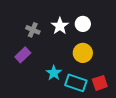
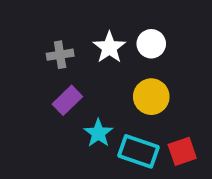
gray cross: (33, 30) -> (60, 55), turned -32
purple rectangle: (23, 55) -> (67, 100), moved

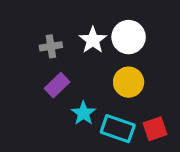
white circle: (151, 44) -> (129, 37), size x1.4

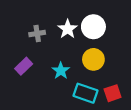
purple rectangle: (57, 85) -> (24, 66), moved
cyan star: (83, 113) -> (61, 71), moved

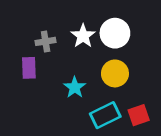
purple rectangle: (24, 66) -> (29, 68), moved, turned -48
cyan rectangle: (86, 93) -> (105, 115), turned -45

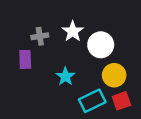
white circle: (115, 33) -> (101, 45), moved
yellow circle: (115, 73) -> (114, 75), moved

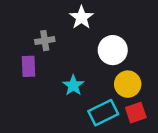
white star: (73, 31) -> (81, 17), moved

